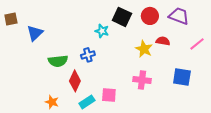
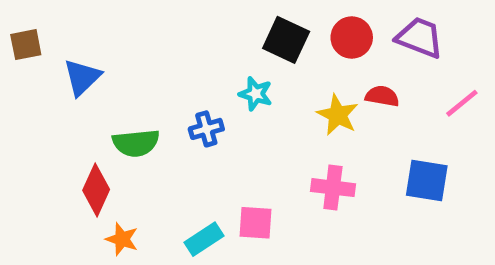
cyan star: (102, 31) -> (256, 94), moved
red diamond: (75, 81) -> (96, 190), moved

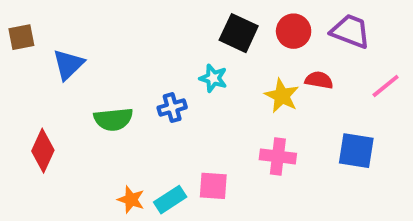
red diamond: (96, 190) -> (43, 151), moved
orange star: (122, 239) -> (131, 200), moved

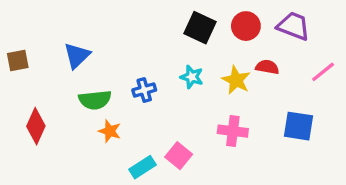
brown square: (21, 37) -> (18, 60), moved
blue triangle: (68, 64) -> (77, 56), moved
cyan star: (213, 78) -> (192, 77), moved
pink square: (213, 186) -> (179, 156), turned 35
orange star: (131, 200) -> (110, 131), moved

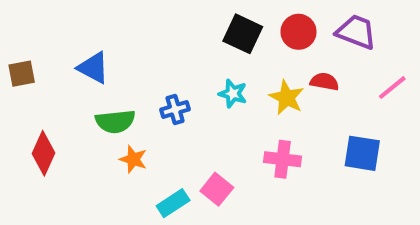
blue triangle: (77, 56) -> (93, 68), turned -48

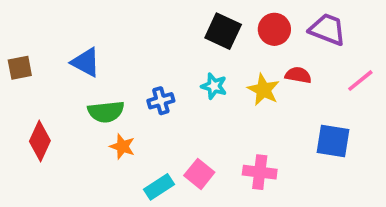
pink cross: (283, 159) -> (260, 172), moved

